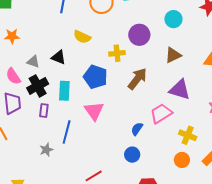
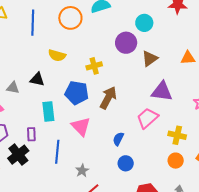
purple circle: (139, 35) -> (126, 43), moved
brown arrow: (137, 79) -> (108, 98), moved
black cross: (38, 86) -> (18, 155), moved
blue semicircle: (137, 129) -> (118, 139), moved
gray star: (46, 150) -> (82, 171), moved

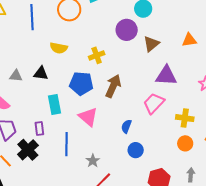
gray triangle: (13, 88) -> (16, 76), moved

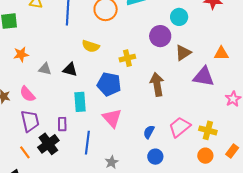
purple triangle: (166, 76) -> (204, 77), moved
brown arrow: (113, 86) -> (157, 84), moved, turned -40
pink trapezoid: (154, 103) -> (180, 127), moved

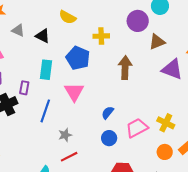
pink trapezoid: (180, 127) -> (137, 128), moved
orange circle: (205, 156) -> (165, 152), moved

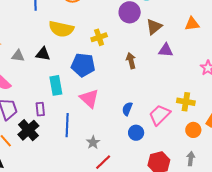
yellow semicircle: (68, 17) -> (61, 29), size x1.4
brown arrow: (125, 68) -> (131, 61), size x0.7
purple triangle: (172, 69) -> (166, 50), moved, size x0.7

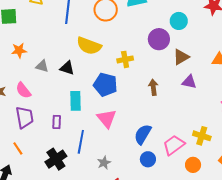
blue semicircle: (127, 109) -> (143, 134), size x1.5
black cross: (28, 130) -> (56, 159), moved
orange circle: (193, 130) -> (193, 165), moved

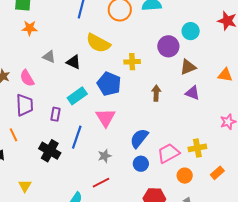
orange star: (19, 50) -> (30, 28), moved
cyan rectangle: (75, 101) -> (77, 96), turned 48
yellow cross: (202, 136) -> (197, 148), turned -36
black cross: (56, 159) -> (50, 151), turned -35
gray star: (104, 163) -> (105, 156), moved

